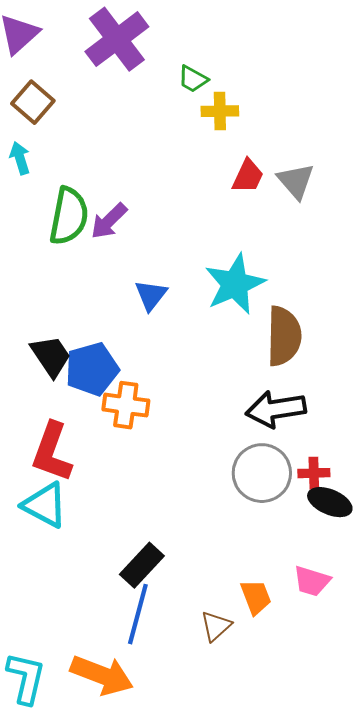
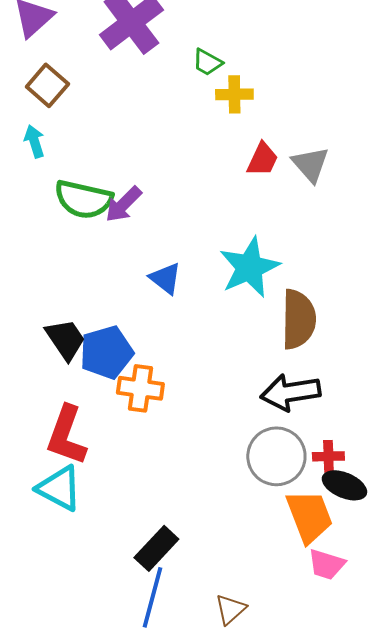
green semicircle: (69, 216) -> (83, 199), turned 92
blue triangle: (151, 295) -> (165, 278), turned -30
orange trapezoid: (256, 597) -> (309, 516), moved, size x1.5

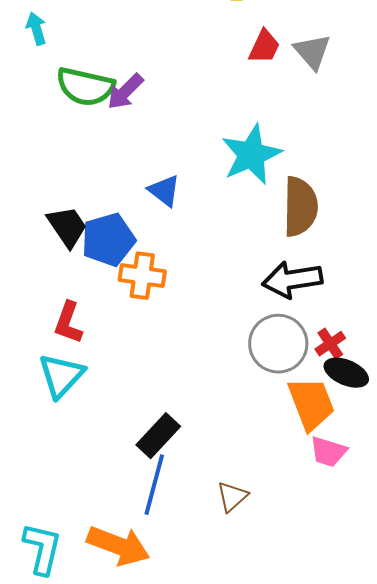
blue triangle: (165, 278) -> (164, 191), moved
red L-shape: (66, 435) -> (68, 323), size x0.7
red cross: (328, 456) -> (330, 344), turned -32
cyan triangle: (59, 488) -> (61, 376), turned 45

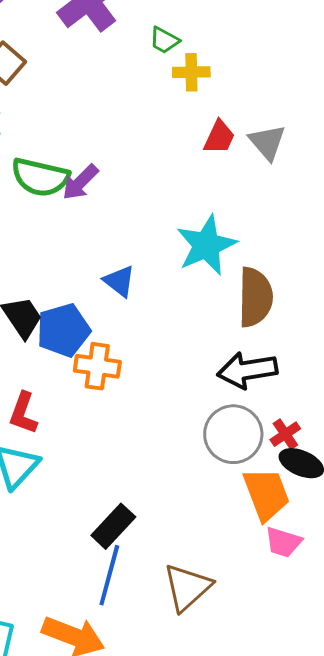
brown triangle: (232, 497) -> (187, 587), size x1.6

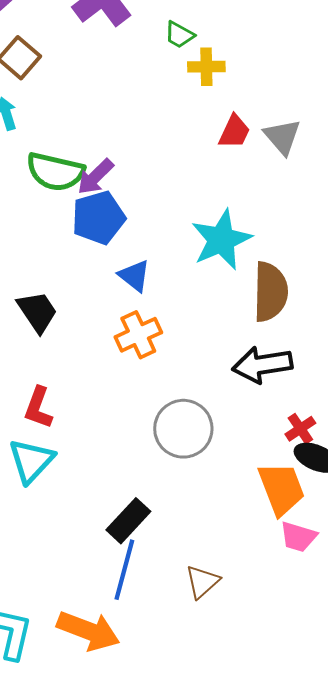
blue pentagon: (63, 330) -> (98, 218), moved
orange cross: (97, 366) -> (138, 335), moved, turned -33
gray circle: (233, 434) -> (183, 429), moved
brown triangle: (187, 587) -> (202, 582), size x0.7

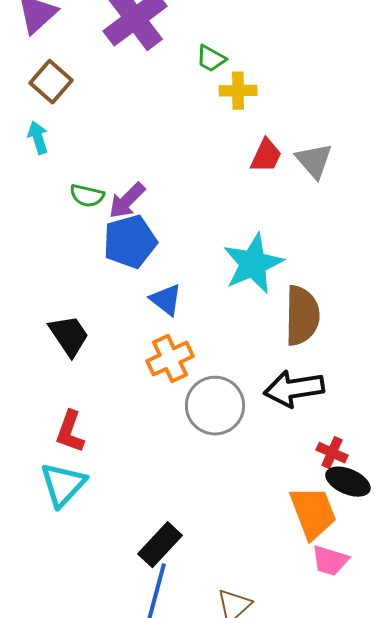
green semicircle: (55, 172) -> (87, 196), size x0.6
gray circle: (183, 429) -> (215, 406), moved
red cross: (300, 429) -> (332, 453), turned -32

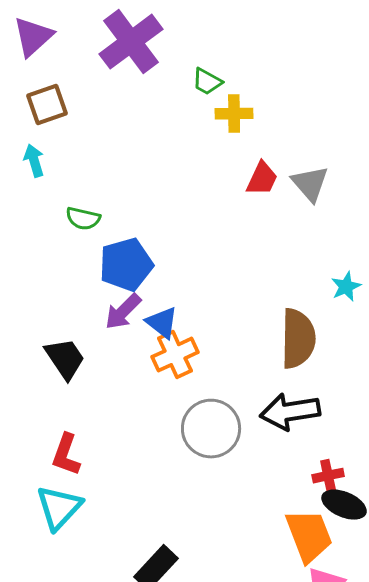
brown square: (51, 82) -> (47, 105), turned 30
purple arrow: (127, 201) -> (123, 312), moved
cyan star: (253, 264) -> (346, 287), moved, size x0.5
orange cross: (170, 359) -> (175, 355), moved
red cross: (332, 453) -> (328, 476), turned -36

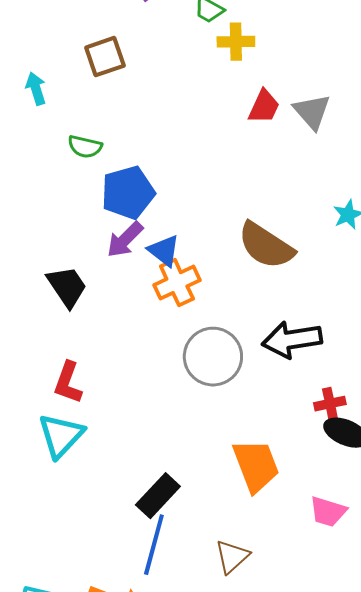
brown square: (47, 105) -> (105, 57), moved
brown semicircle: (298, 339) -> (266, 246), moved, turned 122
orange trapezoid: (309, 536) -> (256, 466), moved

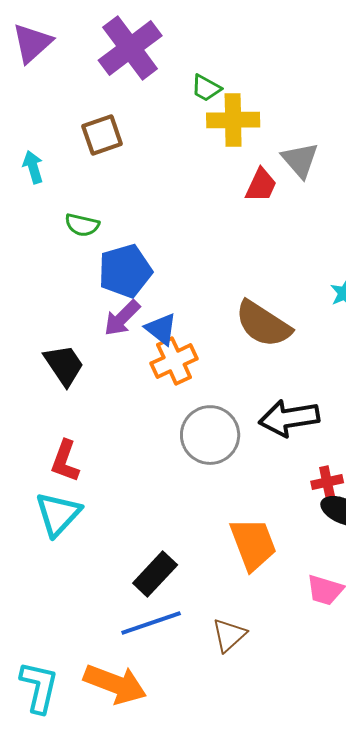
yellow cross: (236, 42) -> (233, 120), size x1.4
gray triangle: (312, 112) -> (300, 160), moved
blue line: (154, 545) -> (151, 623), turned 56

